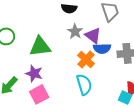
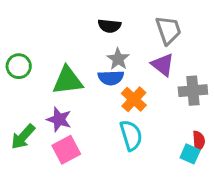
purple triangle: (93, 35) -> (163, 65), moved
blue semicircle: (102, 48) -> (111, 78), moved

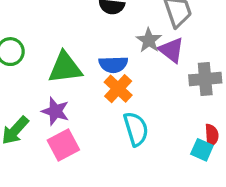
gray star: (118, 59) -> (149, 40), moved
orange cross: (134, 99) -> (118, 89), moved

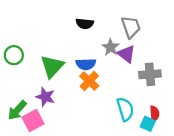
green triangle: (65, 68) -> (52, 66), turned -40
cyan semicircle: (136, 129) -> (125, 109), moved
pink square: (63, 145) -> (33, 120), moved

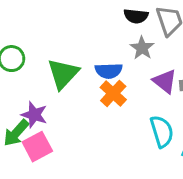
black semicircle: (85, 24) -> (136, 16), moved
purple triangle: (126, 54) -> (165, 81), moved
purple star: (45, 97) -> (34, 115), moved

